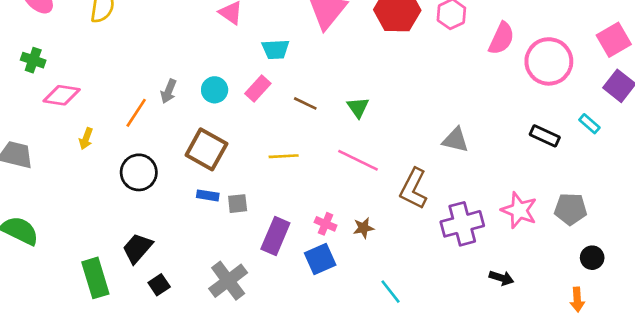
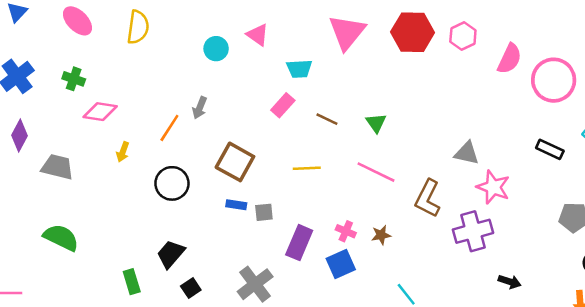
cyan circle: (215, 90) -> (216, 49), moved
pink star: (519, 210) -> (493, 187), moved
green rectangle: (95, 278) -> (132, 282), size x0.7

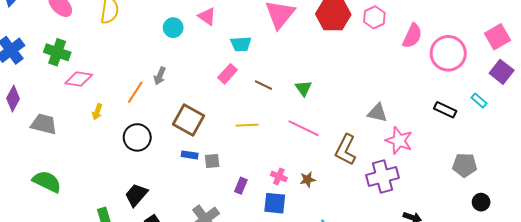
green cross: (74, 79) -> (57, 52), size x1.4
purple rectangle: (299, 243) -> (241, 186), size x0.6
blue square: (341, 264) -> (275, 203), turned 30

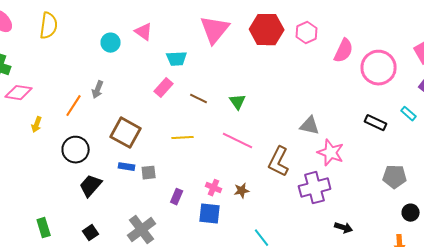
black trapezoid: (136, 195) -> (91, 186), moved

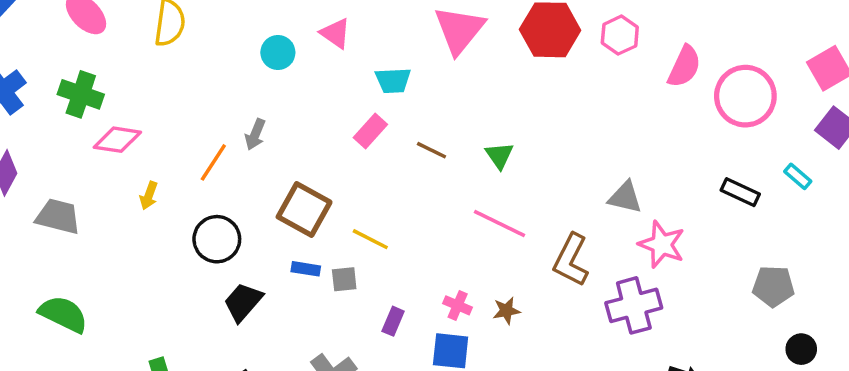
yellow line: (183, 138) -> (370, 239), moved, turned 30

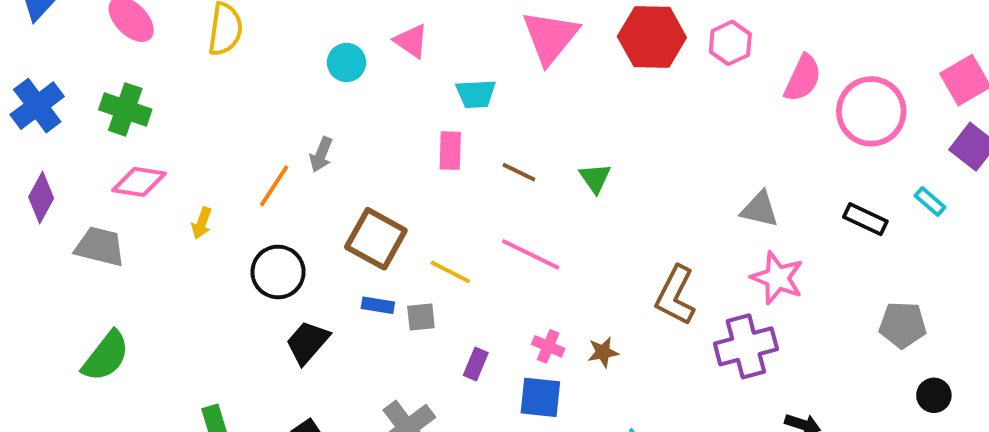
pink rectangle: (370, 131) -> (450, 151), turned -40
pink diamond: (117, 140) -> (139, 182), moved
gray triangle: (625, 197) -> (760, 209), moved
pink line: (499, 223) -> (531, 254), moved
green semicircle: (63, 314) -> (106, 356), turned 102

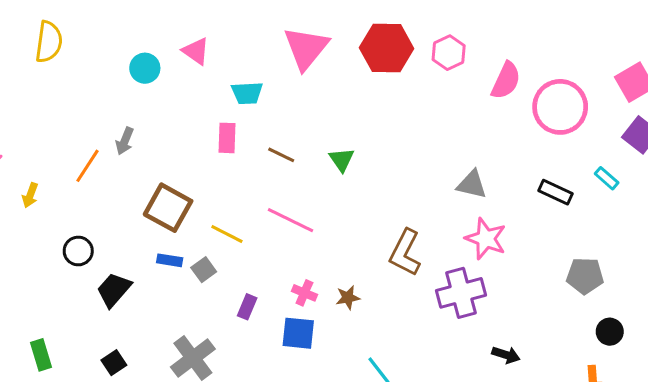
black circle: (278, 272) -> (78, 251), moved, size x0.7
gray square: (421, 317) -> (204, 270), turned -30

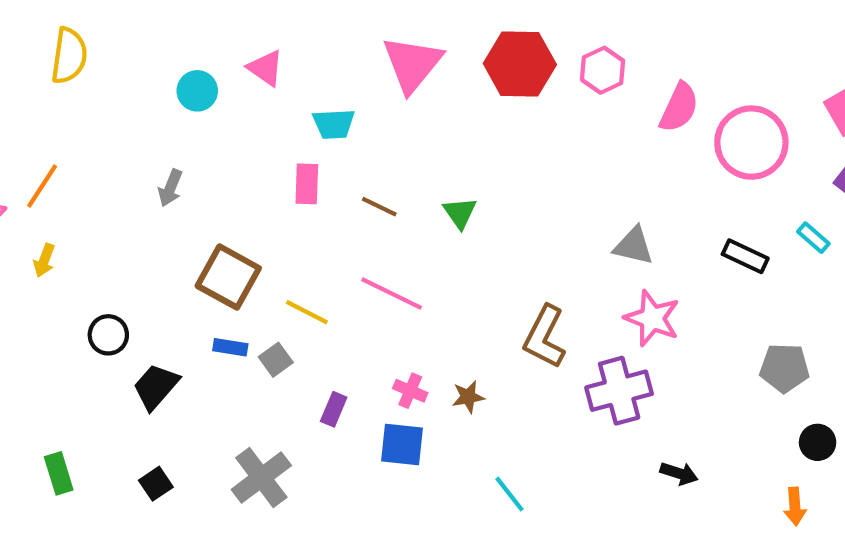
orange line: (88, 166) -> (42, 186), moved

